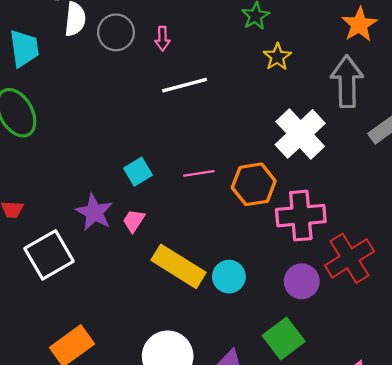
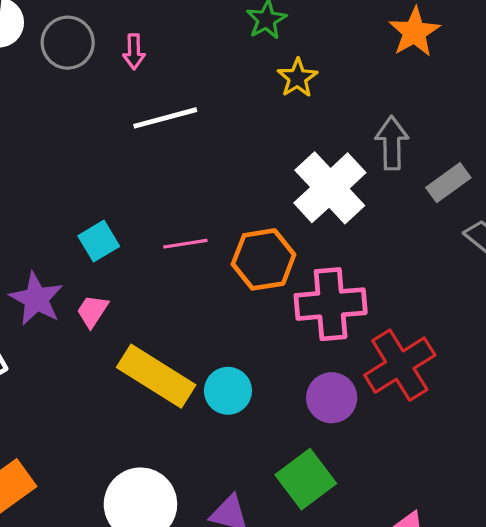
gray arrow: (347, 81) -> (392, 143), moved, size x0.7

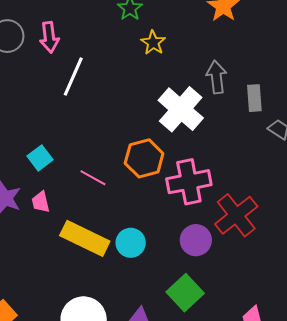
pink arrow: (134, 52) -> (49, 37), size x1.4
white line: (165, 118) -> (73, 77), turned -45
gray rectangle: (448, 183) -> (254, 98), turned -52
pink line: (185, 244) -> (93, 178), moved, turned 44
pink trapezoid: (92, 311) -> (41, 202), turned -40

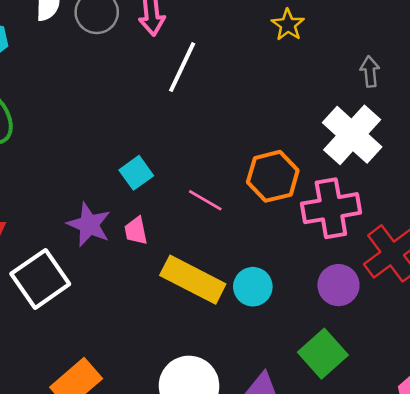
gray arrow: (216, 77) -> (370, 72), size x0.7
white cross: (181, 109) -> (352, 135), moved

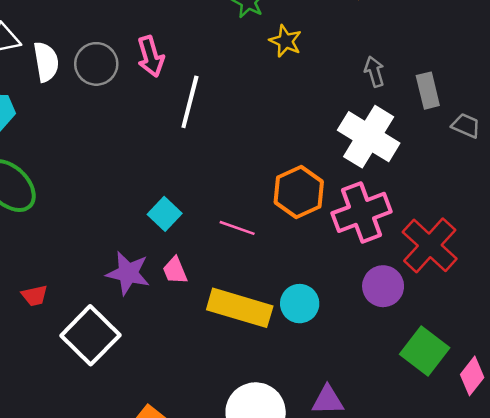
green square: (323, 354) -> (425, 351), moved

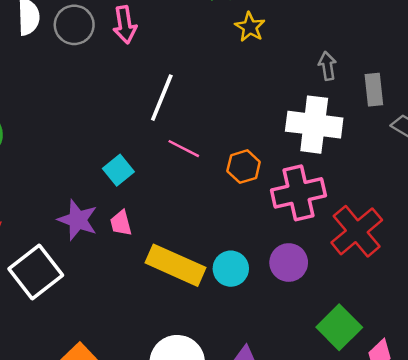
white line: (190, 102) -> (162, 98), moved
white cross: (369, 137) -> (314, 125), turned -32
orange hexagon: (299, 192) -> (244, 167), size x0.7
pink line: (237, 228) -> (184, 149), moved
purple circle: (383, 286) -> (289, 263), moved

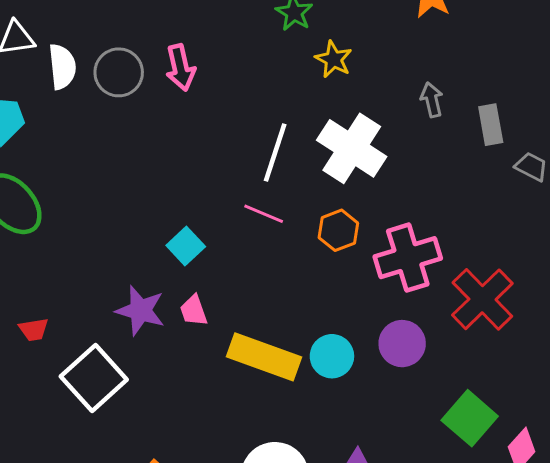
white line: (162, 98) -> (275, 153), moved
white cross: (314, 125) -> (352, 148), moved, turned 30

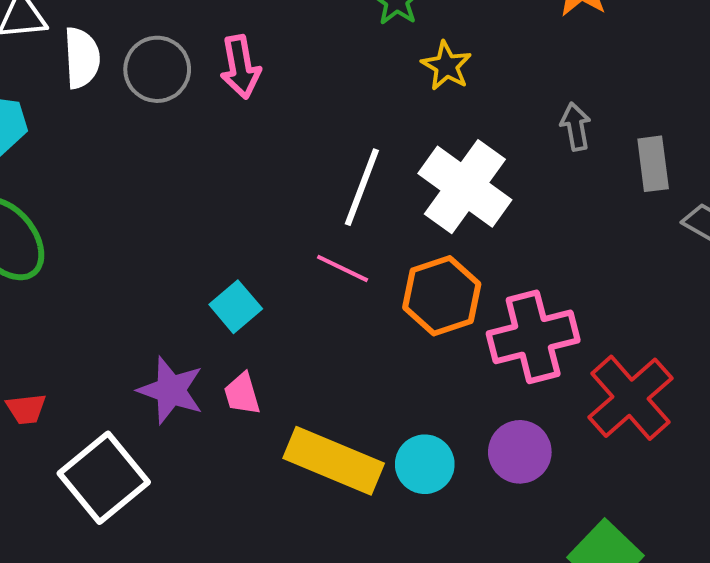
orange hexagon: (338, 230) -> (442, 296), size x1.4

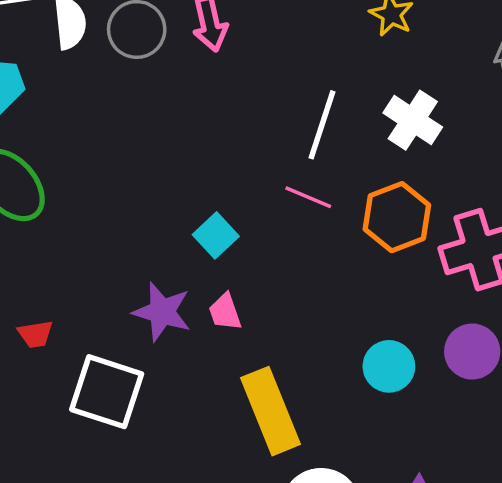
white cross: (465, 187) -> (413, 120), size x0.7
yellow rectangle: (334, 461) -> (270, 411), moved, turned 48
white square: (104, 478) -> (107, 392), turned -30

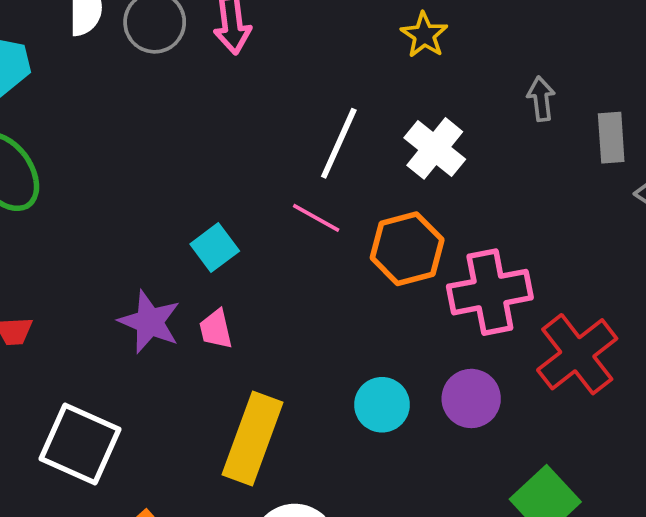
white square: (107, 392) -> (80, 444), moved
yellow rectangle: (270, 411) -> (252, 438), turned 36

